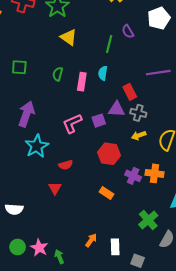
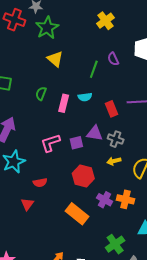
cyan semicircle: (103, 73) -> (85, 97), turned -112
red rectangle: (130, 92) -> (112, 109), moved
orange rectangle: (106, 193) -> (77, 214), size x1.6

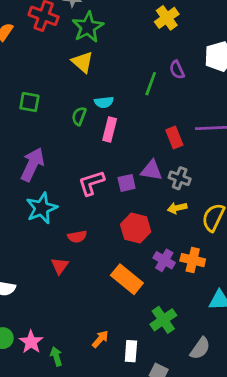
yellow triangle: (55, 59) -> (82, 62), moved
cyan semicircle: (85, 97) -> (104, 102), moved
green cross: (115, 244) -> (163, 320), moved

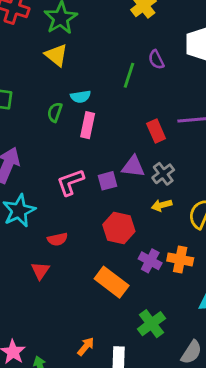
gray cross: (180, 178) -> (163, 174), turned 35

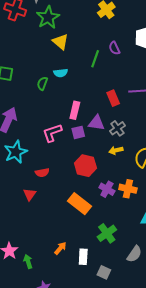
yellow triangle: (56, 55) -> (60, 42), moved
pink rectangle: (88, 125) -> (75, 110), moved

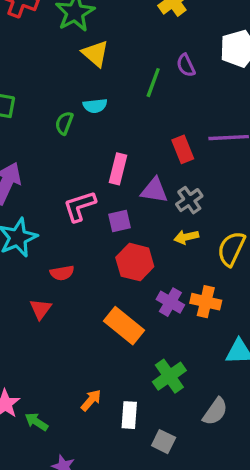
purple square: (78, 132) -> (119, 221), moved
green arrow: (28, 261) -> (36, 422), turned -40

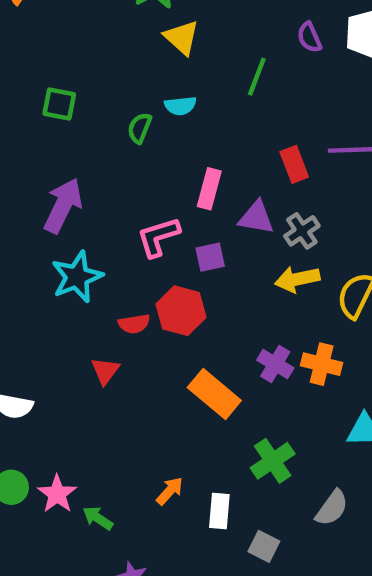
purple semicircle: (186, 65) -> (309, 37), moved
yellow arrow: (186, 237) -> (297, 279), size x1.4
red hexagon: (135, 262) -> (181, 311), moved

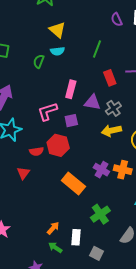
yellow triangle: (182, 38) -> (57, 30), moved
green line: (257, 77) -> (97, 49), moved
green arrow: (98, 518) -> (55, 247), moved

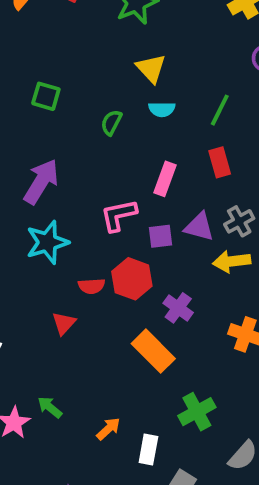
cyan semicircle: (57, 51) -> (162, 109), moved
red rectangle: (110, 78) -> (220, 162), moved
purple triangle: (92, 102) -> (199, 227), moved
purple cross: (101, 170) -> (178, 308), moved
green arrow: (55, 247) -> (50, 407), moved

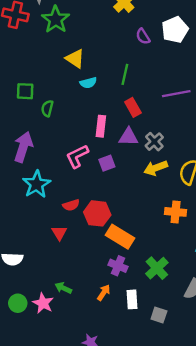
green square: (46, 96) -> (25, 91), moved
green semicircle: (111, 123) -> (47, 108), moved
purple triangle: (199, 227) -> (128, 137), moved
red hexagon: (132, 279) -> (97, 213), moved
purple cross: (178, 308) -> (118, 266), moved

